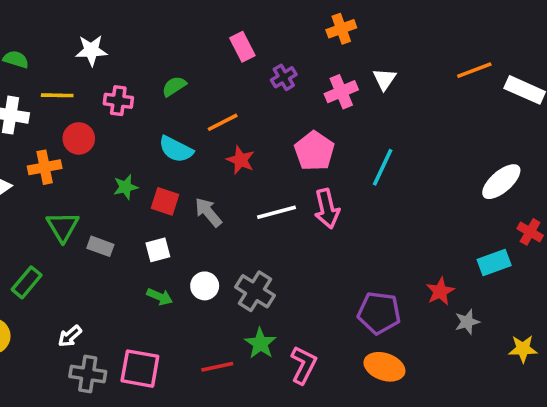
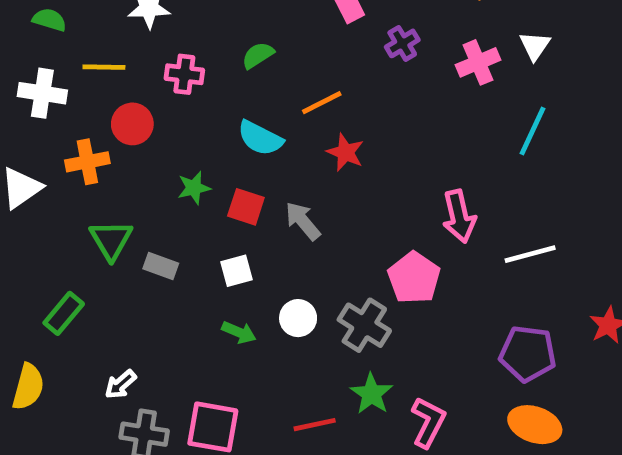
pink pentagon: (314, 151) -> (414, 278), moved
cyan line: (383, 167) -> (532, 131), moved
white line: (277, 212) -> (530, 254), moved

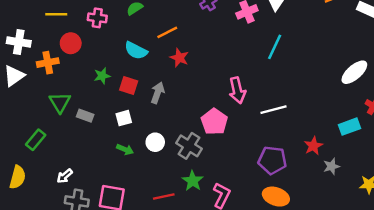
white cross: (42, 93) -> (19, 42), moved
gray arrow: (303, 221) -> (158, 93), turned 60

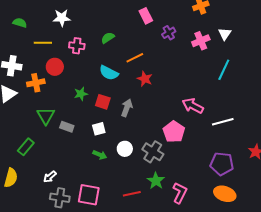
pink arrow: (237, 90) -> (193, 106), turned 130

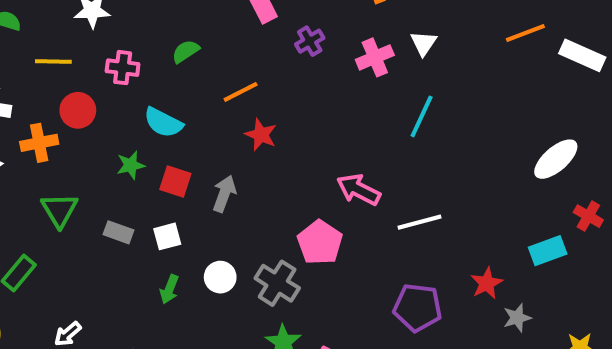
cyan semicircle: (109, 73) -> (163, 122), moved
gray rectangle: (67, 127) -> (118, 232), moved
green arrow: (100, 155) -> (169, 289), turned 88

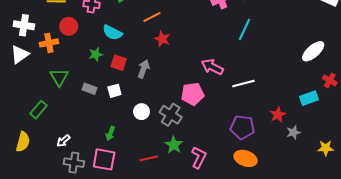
pink pentagon: (320, 242) -> (192, 94), turned 30
green arrow: (169, 289) -> (110, 133), moved

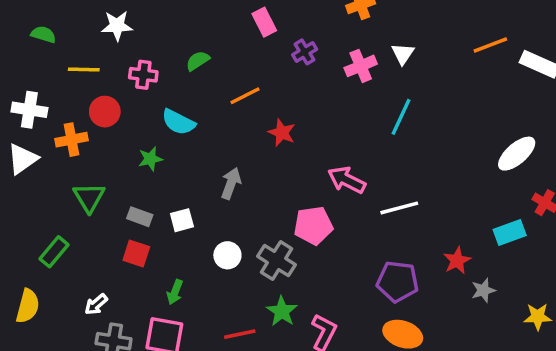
red star: (162, 39) -> (282, 133), moved
red square: (119, 63) -> (136, 254), moved

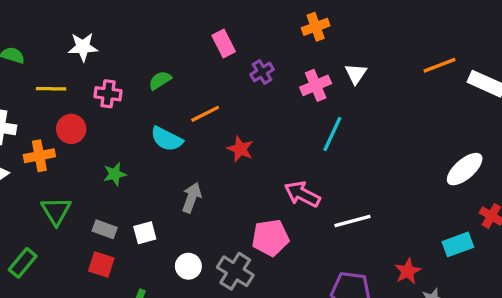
cyan line: (401, 117) -> (332, 134), moved
cyan semicircle: (178, 122) -> (167, 139), moved

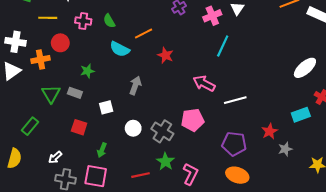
green semicircle: (160, 80) -> (109, 21), moved, turned -88
gray rectangle: (105, 229) -> (75, 93), moved
pink pentagon: (270, 238) -> (193, 120), moved

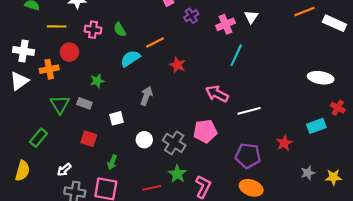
cyan semicircle: (120, 49) -> (130, 58), turned 120
white ellipse: (305, 68) -> (321, 78), turned 50
gray star: (285, 149) -> (308, 173), moved

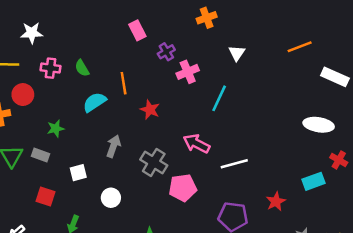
white rectangle: (335, 23) -> (335, 77), moved
pink cross: (226, 24) -> (188, 72), moved
orange line: (155, 42) -> (124, 83), turned -72
gray cross: (174, 143) -> (154, 162), moved

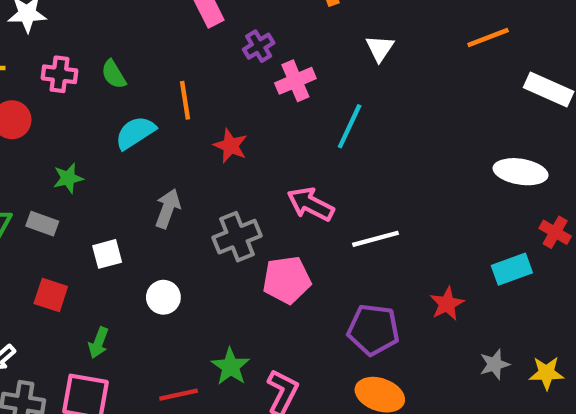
gray cross: (154, 162) -> (237, 237), turned 36

